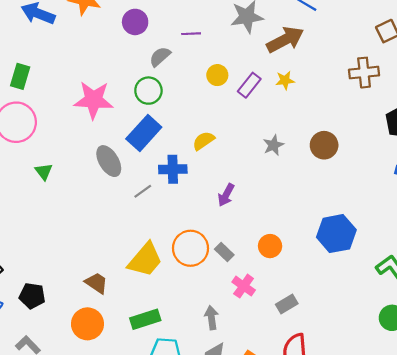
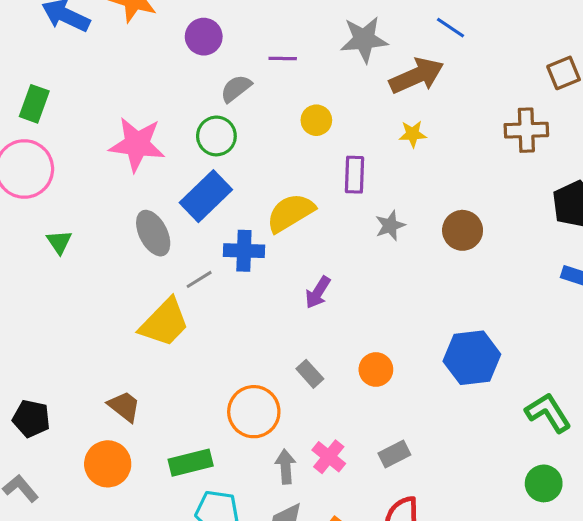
purple rectangle: (249, 85) -> (355, 175), moved, turned -40
yellow semicircle: (203, 141) -> (290, 213), size x1.5
orange circle: (191, 248) -> (254, 412), moved
yellow trapezoid: (145, 260) -> (164, 323), moved
pink cross: (244, 286) -> (329, 457), moved

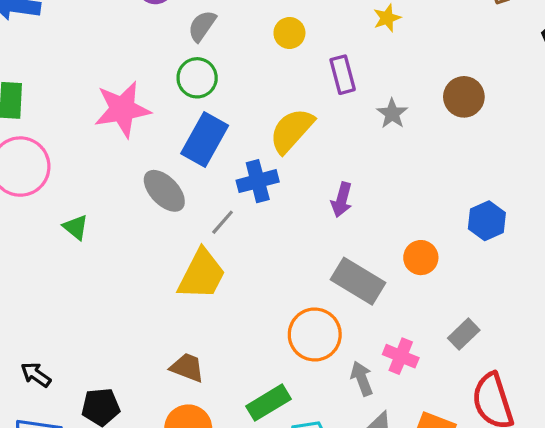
blue hexagon: (472, 358) -> (487, 221), moved, size x0.7
gray rectangle: (310, 374) -> (358, 281), size x1.8

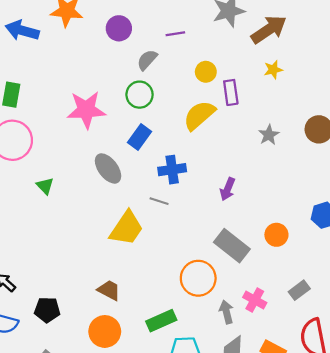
purple rectangle: (343, 75) -> (231, 92), moved
yellow semicircle: (292, 131) -> (199, 115), moved
blue rectangle: (205, 139) -> (140, 137), size x0.7
gray line: (223, 222) -> (159, 201), moved, turned 60

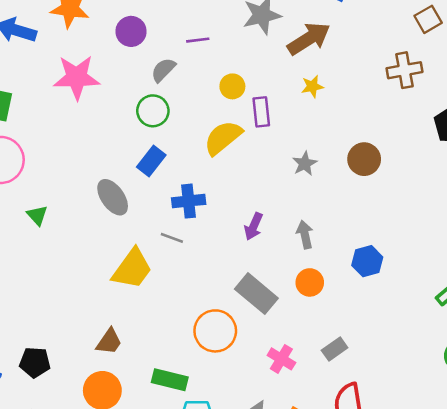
pink star: (86, 110) -> (77, 77), moved
brown trapezoid: (109, 290) -> (109, 342), turned 95
gray arrow: (226, 312) -> (305, 235), moved
green rectangle: (161, 321) -> (170, 380), turned 36

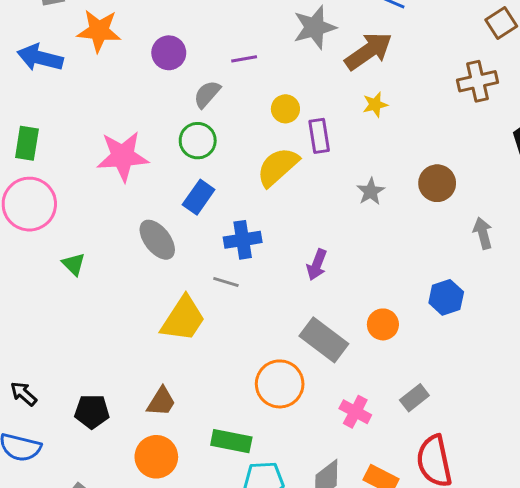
pink star: (77, 77) -> (123, 156), moved
gray arrow: (305, 235) -> (483, 233), moved
black pentagon: (35, 362) -> (92, 411), moved

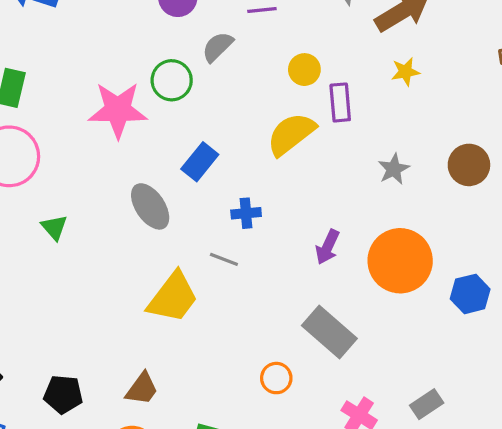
green circle: (198, 141) -> (172, 80), moved
blue cross: (243, 240) -> (246, 213), size x0.7
orange circle: (383, 324) -> (400, 261), moved, size x1.8
orange circle: (280, 384) -> (276, 378), size x0.6

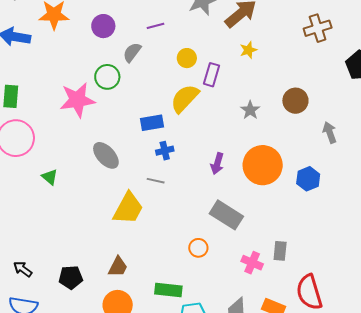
purple rectangle: (340, 102) -> (212, 75), turned 30
blue rectangle: (200, 162) -> (152, 123), moved, turned 50
gray rectangle: (427, 404) -> (280, 251), moved, turned -42

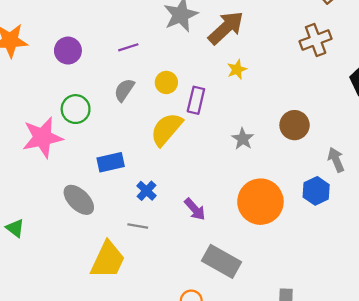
gray semicircle: (132, 52) -> (124, 90), moved
blue rectangle: (152, 123) -> (111, 162), moved
blue cross: (165, 151) -> (146, 191), turned -30
purple arrow: (217, 164) -> (195, 209), moved, turned -55
blue hexagon: (308, 179) -> (316, 191), moved

